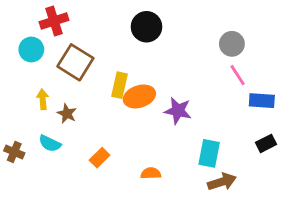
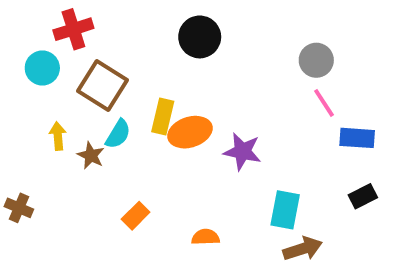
cyan semicircle: (50, 143) -> (118, 134), moved, turned -85

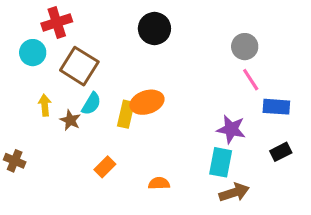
yellow rectangle: (163, 117) -> (126, 114), moved
purple star: (242, 152) -> (231, 129), moved

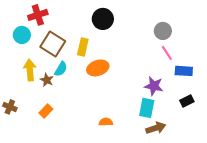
yellow arrow: (45, 105) -> (30, 70), size x1.5
yellow rectangle: (126, 114) -> (83, 47), moved
orange rectangle: (105, 167) -> (46, 111), moved

